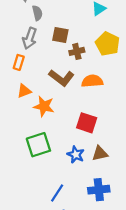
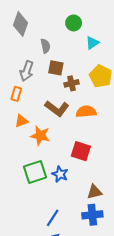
gray semicircle: (37, 13) -> (45, 46), moved
brown triangle: (100, 153) -> (94, 192), moved
blue star: (76, 155) -> (60, 174), moved

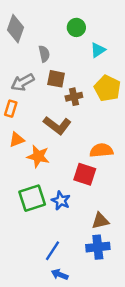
gray arrow: (27, 71) -> (23, 82), turned 42
orange semicircle: (86, 112) -> (101, 150), moved

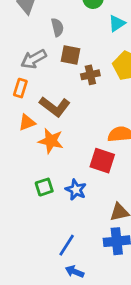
brown L-shape: (57, 125) -> (55, 107), moved
green square: (32, 198) -> (44, 187), size x0.6

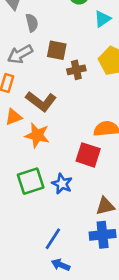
gray semicircle: (57, 27) -> (32, 23), moved
green square: (44, 187) -> (31, 181), size x1.5

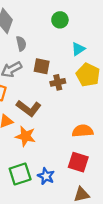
cyan triangle: (103, 19) -> (78, 49), moved
red square: (88, 155) -> (78, 162), moved

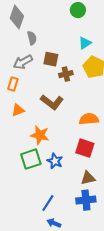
green circle: (60, 20) -> (78, 10), moved
brown L-shape: (29, 108) -> (52, 102), moved
orange star: (25, 136) -> (40, 135), moved

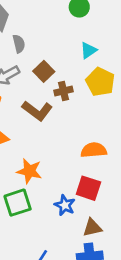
brown square: (51, 59) -> (44, 71), turned 35
brown L-shape: (52, 102) -> (37, 111), moved
blue star: (55, 161) -> (65, 205), moved

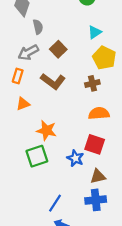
brown cross: (63, 91) -> (92, 83), moved

